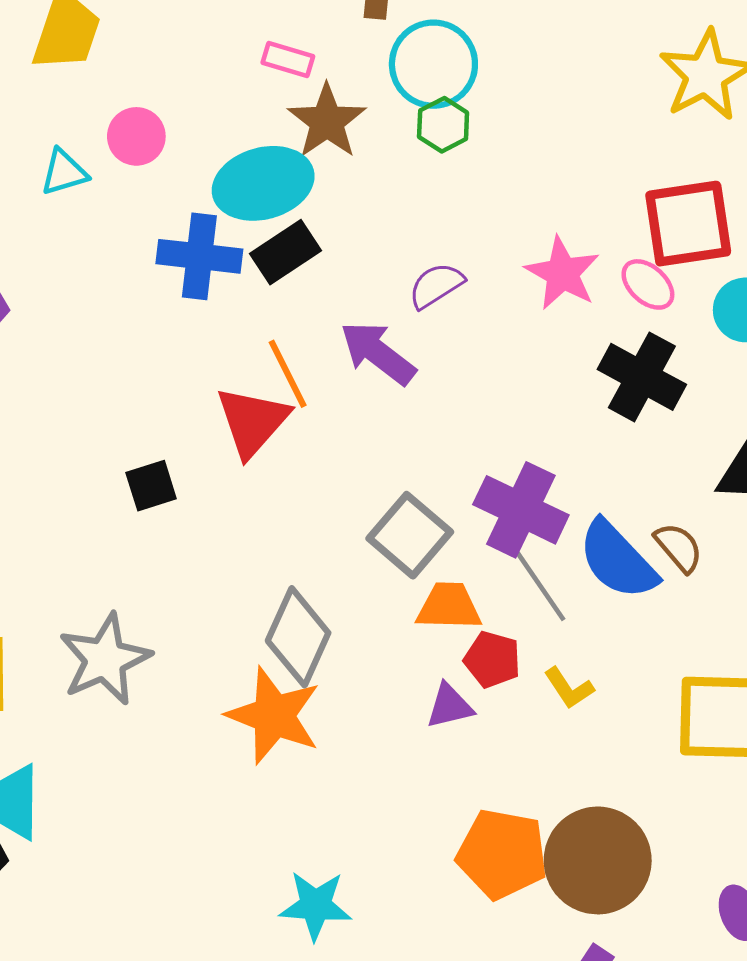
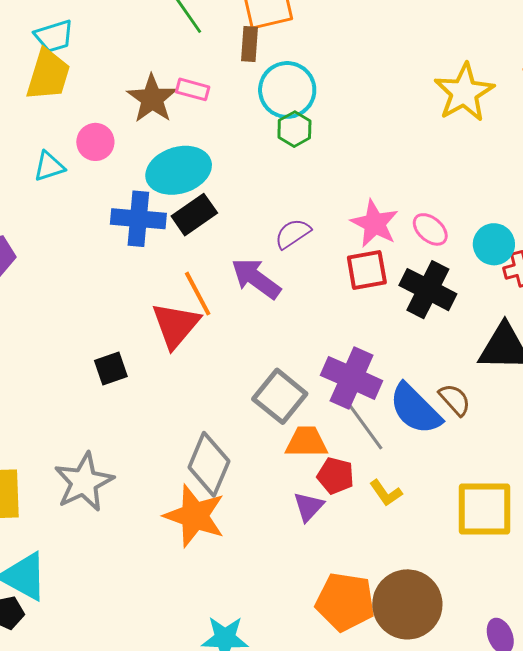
brown star: (327, 121) -> (152, 99), moved
red square: (688, 224) -> (367, 270), moved, size x0.7
purple triangle: (450, 706) -> (309, 507), turned -32

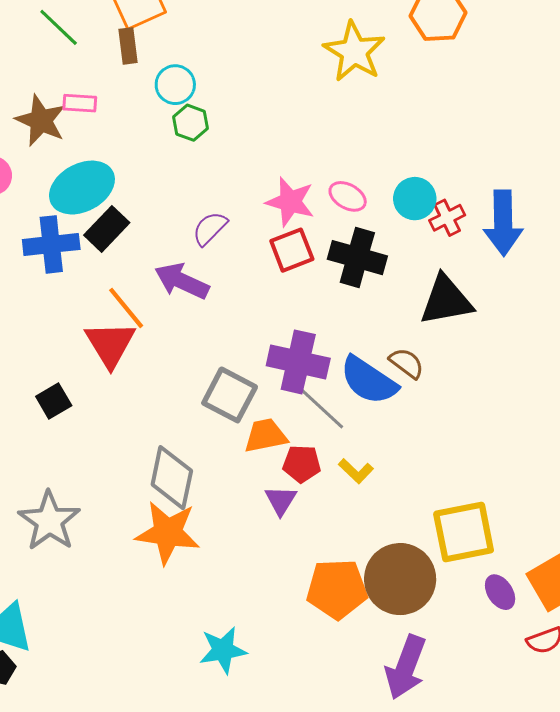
cyan circle: (287, 90) -> (175, 85), size x0.7
yellow square: (485, 509) -> (464, 532), moved

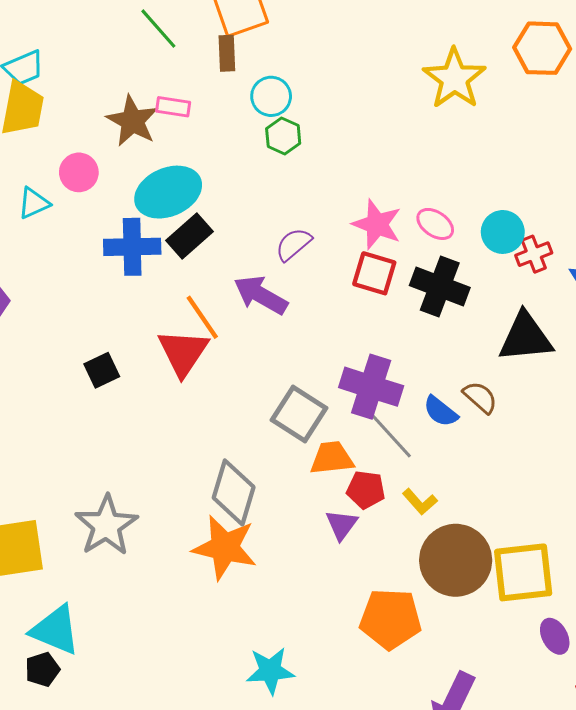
red square: (292, 250) -> (374, 273), turned 33
blue semicircle: (369, 380) -> (441, 411), size x0.6
black square: (54, 401) -> (102, 370), moved
brown circle: (400, 579) -> (456, 560), moved

